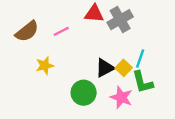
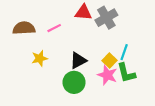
brown semicircle: (27, 31) -> (24, 28), turned -145
black triangle: (105, 68) -> (78, 60), moved
pink star: (121, 97) -> (107, 75), moved

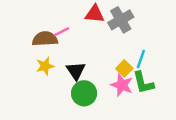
brown semicircle: (24, 28) -> (45, 39), moved
black triangle: (78, 60) -> (76, 71), moved, turned -36

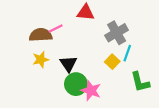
gray cross: (121, 20) -> (117, 33), moved
green L-shape: (143, 83) -> (140, 82), moved
pink star: (122, 85) -> (91, 90), moved

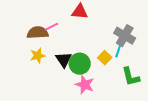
gray cross: (117, 33) -> (125, 36), moved, turned -30
green circle: (76, 84) -> (80, 64), moved

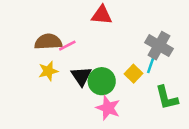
pink line: (52, 27) -> (67, 46), moved

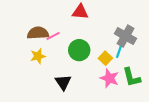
black triangle: (81, 76) -> (63, 82), moved
green circle: (102, 81) -> (79, 50), moved
pink star: (108, 108) -> (109, 78), moved

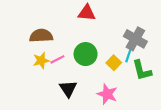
pink line: (53, 36) -> (57, 59), moved
green L-shape: (132, 77) -> (142, 70), moved
pink star: (109, 78) -> (107, 94), moved

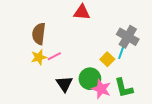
brown semicircle: (41, 36) -> (39, 34), turned -80
green circle: (86, 54) -> (90, 79), moved
green L-shape: (142, 70) -> (124, 88), moved

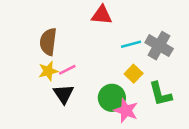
cyan line: (122, 51) -> (131, 44), moved, turned 56
black triangle: (64, 84) -> (63, 94), moved
green L-shape: (124, 88) -> (160, 94), moved

